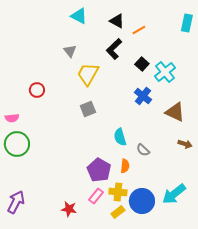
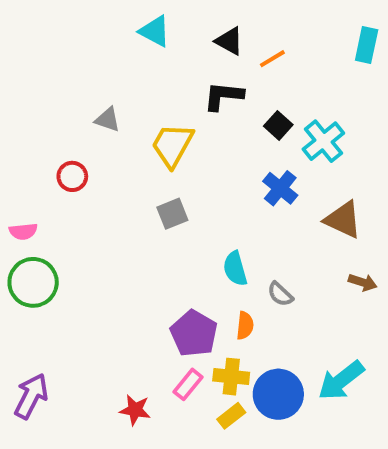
black L-shape: (114, 49) -> (223, 96), turned 50
gray triangle: (70, 51) -> (108, 120), moved, turned -32

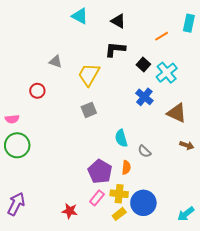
orange line: (272, 59) -> (162, 36), moved
cyan arrow: (341, 380) -> (186, 214), moved, size x0.7

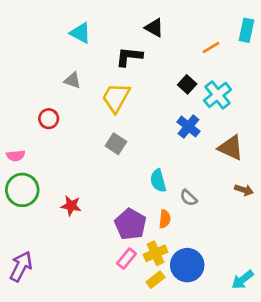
cyan triangle: (80, 16) -> (80, 33), moved
black L-shape: (115, 49) -> (129, 57), moved
gray square: (89, 110) -> (116, 144), turned -35
yellow cross: (119, 194) -> (156, 253), turned -30
red star: (70, 211) -> (71, 206), moved

